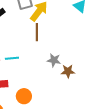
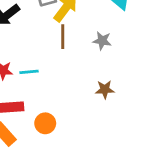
gray star: (54, 60) -> (102, 41), moved

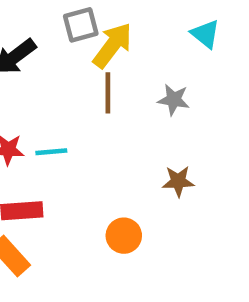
orange circle: (45, 123) -> (124, 236), moved

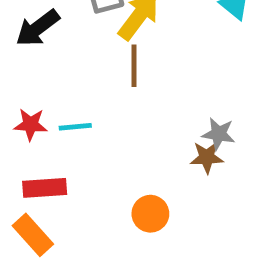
gray star: (174, 100) -> (219, 134), moved

